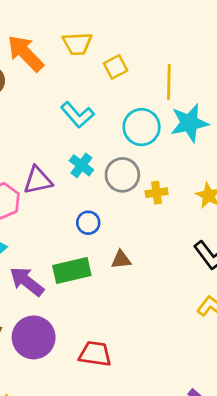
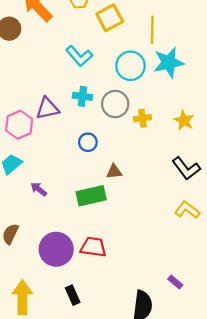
yellow square: (116, 67) -> (110, 18), size x1.4
cyan cross: (81, 165) -> (82, 96), turned -30
green rectangle: (72, 271) -> (91, 196), moved
purple arrow: (27, 281) -> (39, 189), size x0.6
purple circle: (34, 337) -> (56, 249), moved

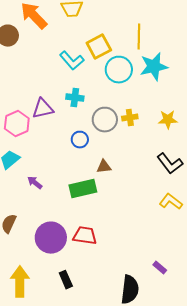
yellow square: (110, 18) -> (99, 47), moved
gray circle: (115, 104) -> (105, 120), moved
yellow star: (184, 120) -> (168, 120), turned -30

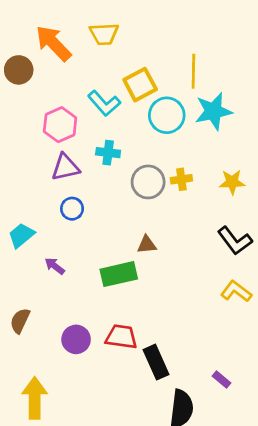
pink hexagon: (17, 124) -> (60, 125), moved
blue circle: (80, 140) -> (72, 209), moved
purple circle: (51, 238) -> (76, 339), size x0.7
black rectangle: (66, 280) -> (156, 362), moved, size x1.4

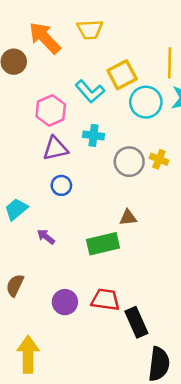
yellow cross: (181, 179) -> (159, 159), turned 30

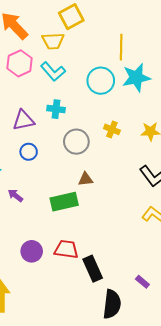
yellow trapezoid: (90, 30) -> (53, 41), moved
yellow square: (122, 75) -> (71, 17), moved
pink hexagon: (51, 110) -> (19, 63), moved
gray circle: (129, 162) -> (76, 142), moved

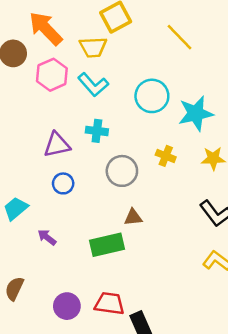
yellow line: (121, 47) -> (179, 37), moved, turned -45
cyan star: (136, 78) -> (196, 113), moved

